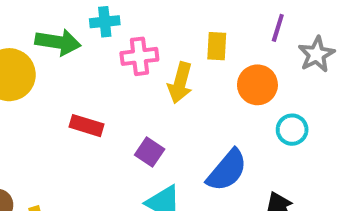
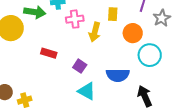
cyan circle: (292, 130) -> (150, 55), size x1.5
blue semicircle: (227, 170) -> (118, 75), turned 50

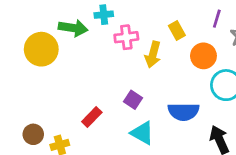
yellow rectangle: (113, 14) -> (177, 31), turned -32
red rectangle: (49, 53) -> (92, 117), moved, turned -63

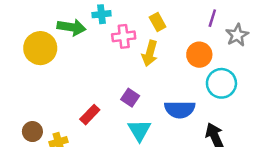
yellow rectangle: (177, 31) -> (158, 22), moved
cyan triangle: (142, 133) -> (139, 130), turned 30

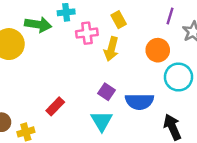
purple square: (130, 98) -> (106, 92), moved

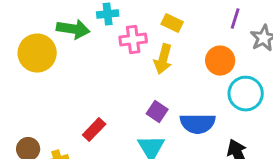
yellow rectangle: (119, 20) -> (172, 23), turned -35

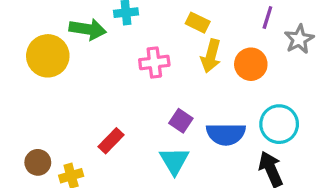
pink cross: (133, 40) -> (154, 63), moved
yellow arrow: (163, 59) -> (211, 56), moved
cyan circle: (246, 94) -> (279, 124), moved

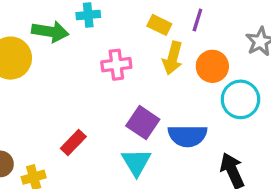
purple line: (267, 18) -> (197, 20), moved
purple square: (181, 121) -> (143, 123), size x1.4
cyan circle: (279, 124) -> (240, 99), moved

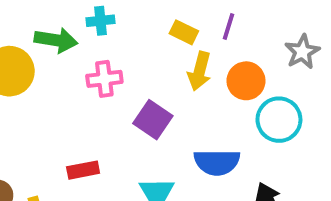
pink cross: (116, 65) -> (104, 79), moved
purple square: (143, 123) -> (153, 120), moved
red rectangle: (73, 142) -> (83, 170), turned 35

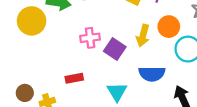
yellow arrow: (199, 71) -> (143, 36), moved
pink cross: (104, 79) -> (90, 38), moved

